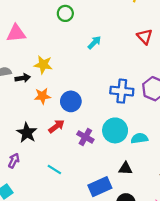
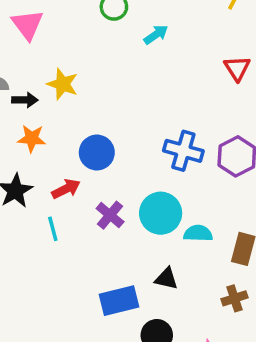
pink triangle: (16, 33) -> (27, 25), turned 48
cyan arrow: (94, 42) -> (156, 35), moved
orange star: (42, 96) -> (32, 138), moved
cyan line: (54, 169) -> (53, 229), moved, turned 32

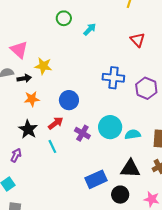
pink triangle: (27, 25) -> (19, 50), moved
blue cross: (183, 151) -> (113, 78), moved
black triangle: (166, 279) -> (130, 169), moved, size x1.5

